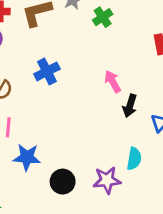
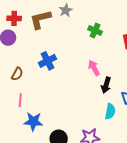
green cross: (103, 17) -> (95, 31), moved, turned -32
cyan semicircle: (134, 159) -> (110, 111), moved

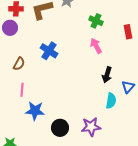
blue cross: (47, 61) -> (49, 51), turned -30
pink arrow: (94, 68) -> (96, 46), moved

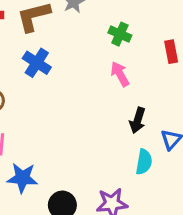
blue cross: (49, 51) -> (37, 63), moved

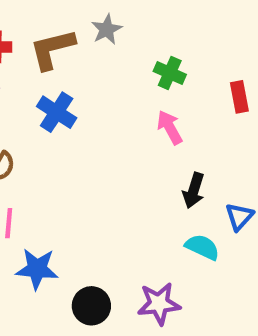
cyan semicircle: (144, 162) -> (202, 247), turned -75

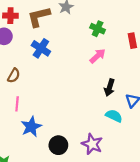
pink arrow: (170, 127) -> (98, 56), turned 77
blue star: (37, 269) -> (31, 127), turned -30
purple star: (159, 304) -> (92, 144), turned 30

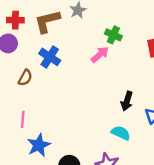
pink arrow: (98, 56) -> (100, 54), moved
brown semicircle: (14, 76) -> (25, 78), moved
cyan semicircle: (114, 116) -> (121, 133), moved

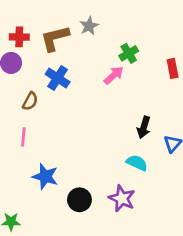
green cross: (113, 35) -> (129, 53), turned 35
pink line: (23, 119) -> (23, 137), moved
blue star: (39, 145) -> (45, 177), turned -30

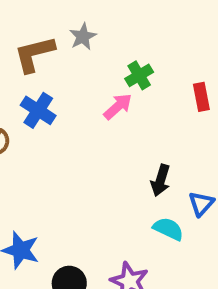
cyan semicircle: (137, 163) -> (168, 229), moved

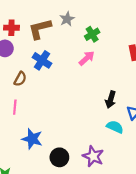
green cross: (139, 75) -> (92, 34), moved

